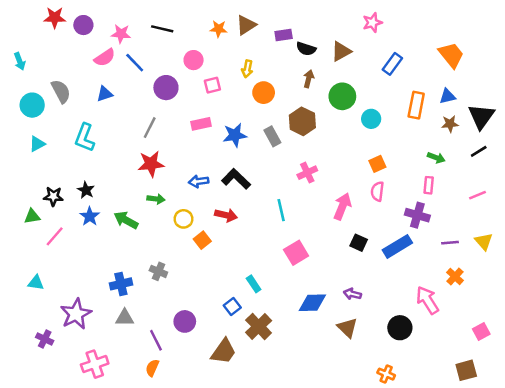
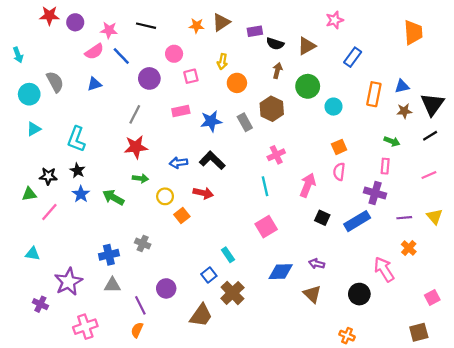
orange trapezoid: (451, 55) -> (413, 32), moved, turned 35
cyan L-shape: (85, 138) -> (76, 139), moved
cyan line: (281, 210) -> (265, 186), moved

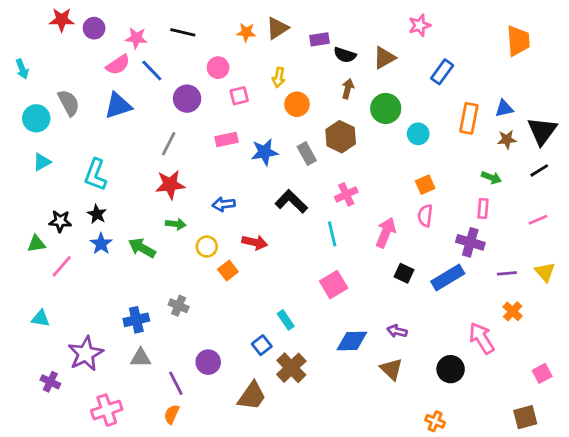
blue triangle: (94, 84) -> (118, 106), size x1.5
black L-shape: (212, 160) -> (291, 201), moved

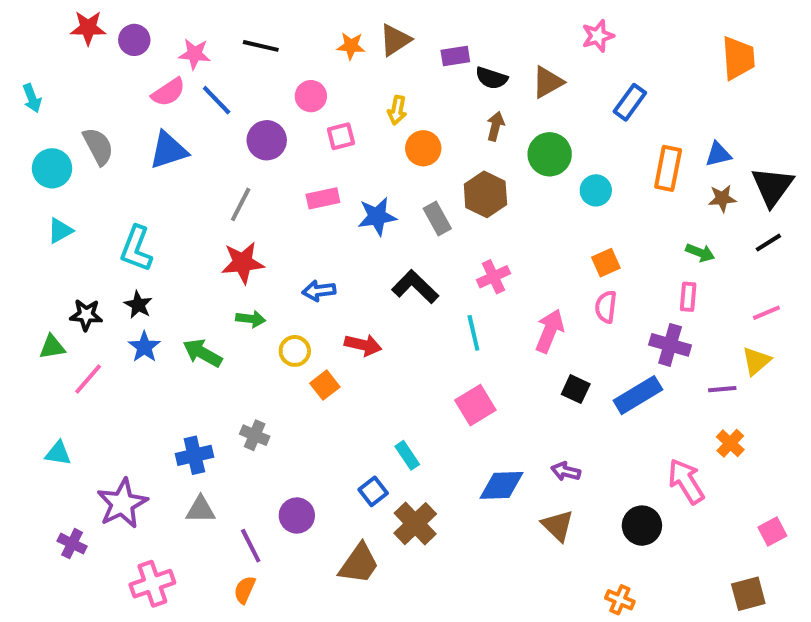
yellow triangle: (545, 272) -> (756, 361), moved, turned 30

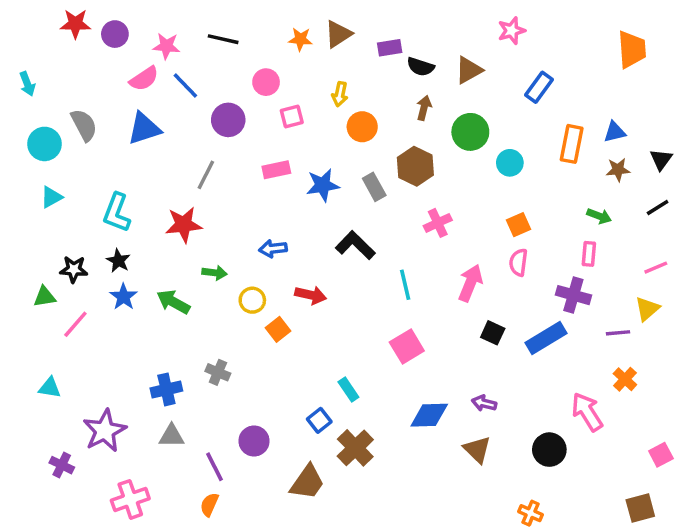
black triangle: (772, 186) -> (661, 159), size x0.6
red star: (243, 263) -> (184, 225), moved
pink cross: (493, 277) -> (438, 223), moved

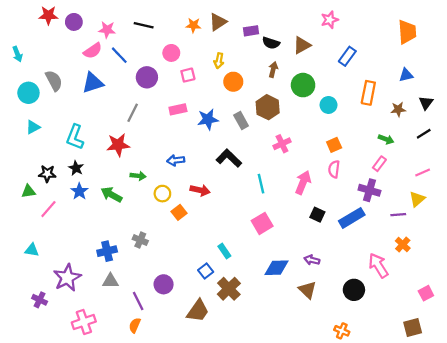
blue triangle: (615, 132) -> (406, 75), moved
pink rectangle: (589, 254) -> (379, 164), turned 32

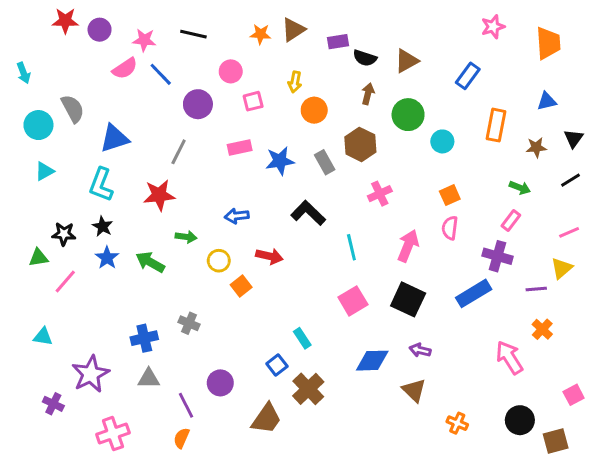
pink star: (330, 20) -> (493, 27), moved
blue triangle: (93, 83) -> (114, 138), moved
black square: (317, 215) -> (408, 299), moved, size x1.6
black circle: (354, 290) -> (520, 420), moved
orange cross: (342, 331) -> (457, 423), moved

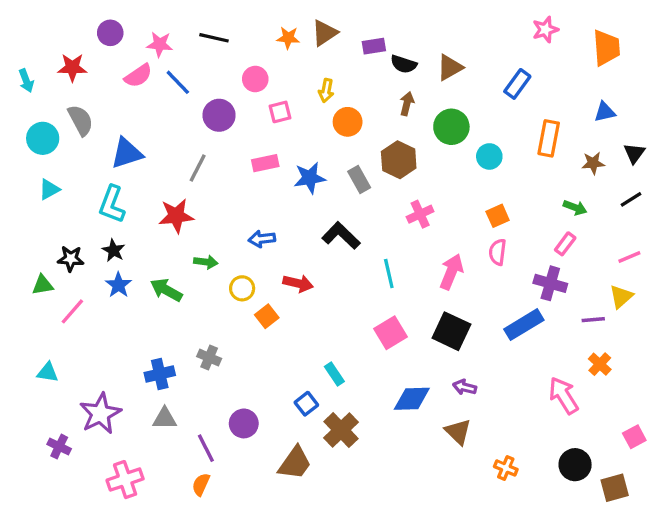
red star: (65, 21) -> (72, 67), moved

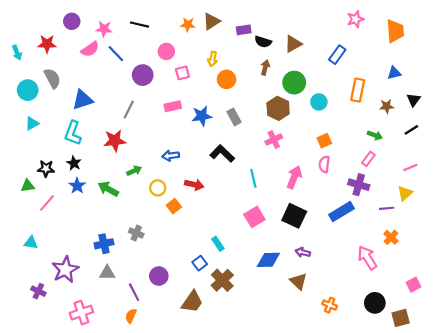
brown hexagon: (399, 160) -> (278, 108), moved
green arrow: (206, 262) -> (134, 171), turned -32

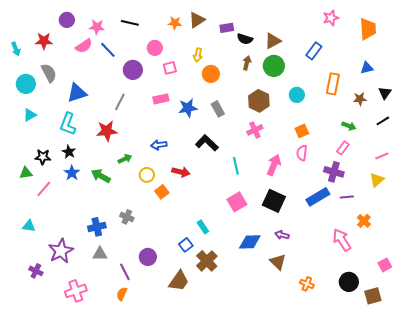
green circle: (294, 83) -> (274, 66), moved
purple line: (387, 208) -> (347, 197), moved

